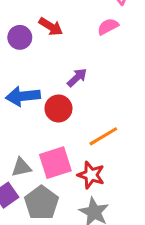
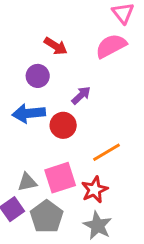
pink semicircle: (108, 27) -> (111, 46), size x1.5
purple circle: (20, 37) -> (38, 76), moved
red star: (91, 175) -> (95, 190), turned 30

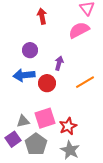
red arrow: (56, 46) -> (42, 16), moved, turned -133
purple arrow: (81, 95) -> (59, 63), turned -32
orange line: (107, 152) -> (85, 82), moved

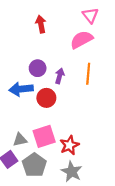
purple circle: (30, 50) -> (38, 68), moved
orange line: (85, 82) -> (88, 74), moved, turned -54

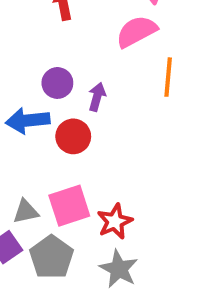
orange line: (88, 74) -> (168, 77), moved

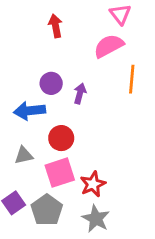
red circle: (73, 136) -> (61, 138), moved
gray triangle: (26, 212) -> (24, 155), moved

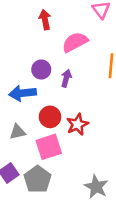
pink semicircle: (109, 46) -> (75, 42), moved
red star: (93, 184) -> (77, 124), moved
gray star: (96, 219) -> (96, 187), moved

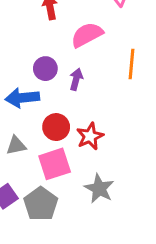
gray star: (96, 187) -> (99, 189), moved

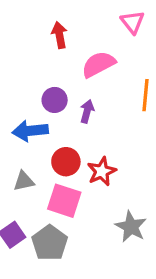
pink square: (55, 164) -> (64, 201), turned 36
gray star: (99, 189) -> (131, 227), moved

